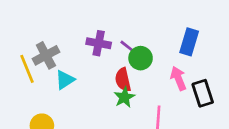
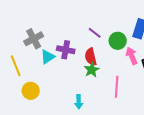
purple cross: (99, 43) -> (66, 50), moved
green circle: (141, 58) -> (118, 41), moved
yellow line: (27, 69) -> (16, 66), moved

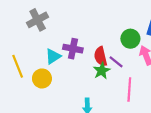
purple line: (95, 33) -> (116, 62), moved
gray cross: (34, 39) -> (38, 20), moved
yellow circle: (31, 91) -> (42, 78), moved

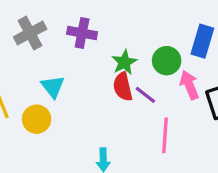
purple cross: (73, 49) -> (82, 33), moved
cyan triangle: (53, 56) -> (53, 87), turned -35
green star: (102, 71) -> (124, 62), moved

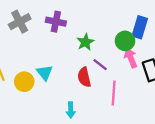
green circle: (167, 61) -> (125, 41), moved
cyan triangle: (53, 87) -> (45, 73), moved
red semicircle: (123, 87) -> (84, 77), moved

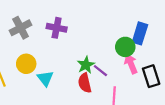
green star: (85, 42) -> (86, 65), moved
yellow circle: (24, 82) -> (26, 64), moved

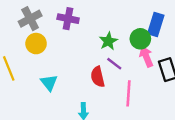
yellow circle: (26, 64) -> (36, 44), moved
green star: (86, 65) -> (108, 41), moved
cyan triangle: (45, 78) -> (49, 83), moved

